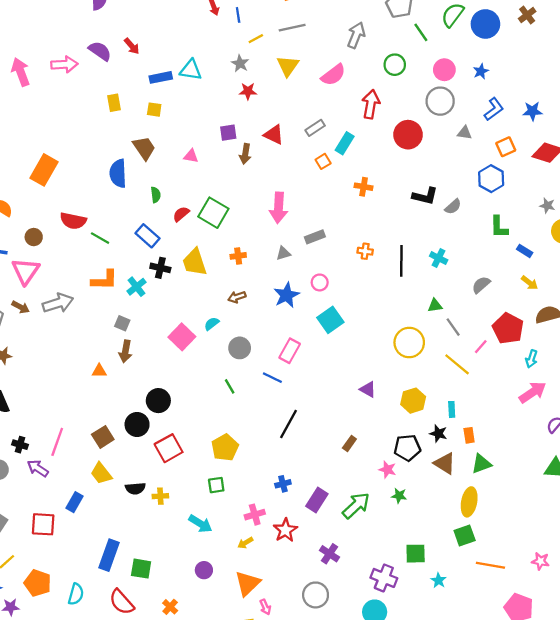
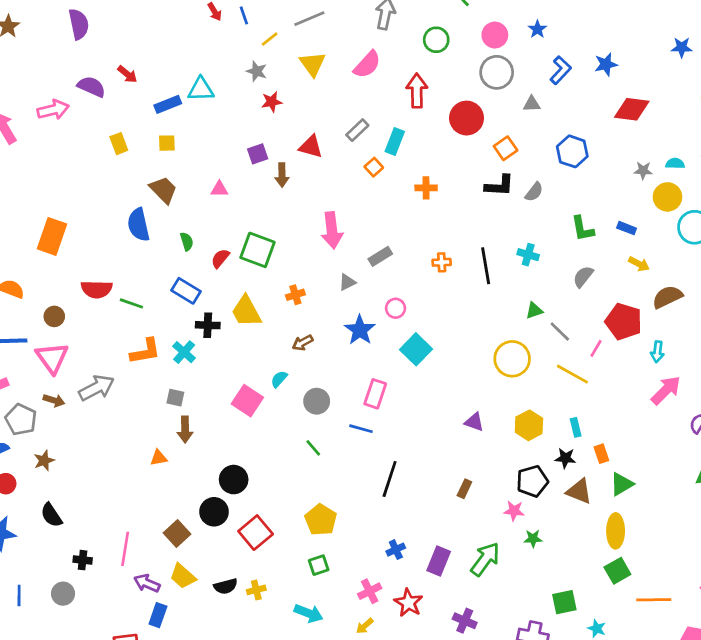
orange square: (506, 147) -> (506, 148), moved
green L-shape: (499, 227) -> (583, 229), moved
purple arrow: (38, 468) -> (147, 583), moved

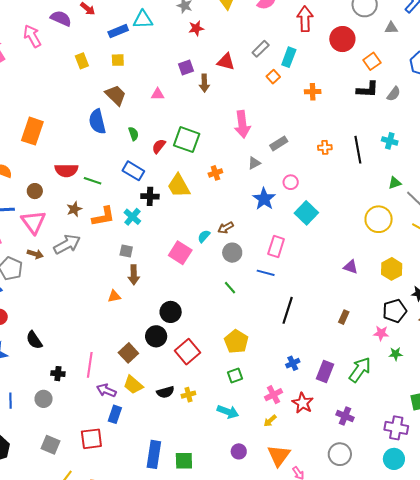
pink arrow: (53, 110) -> (32, 36), turned -105
brown arrow: (303, 343) -> (226, 228), moved
brown star: (44, 461) -> (74, 209), moved

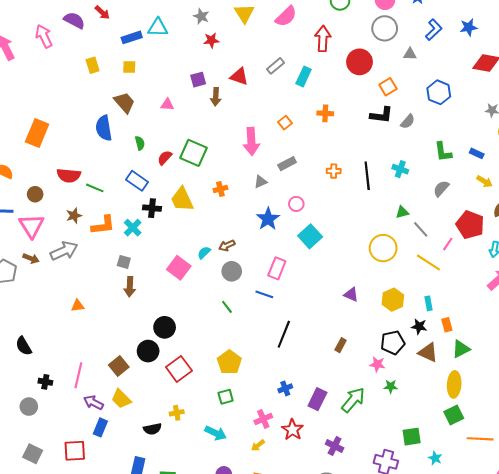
orange square: (273, 77) -> (285, 123), moved
orange triangle: (114, 296) -> (78, 306), moved
black semicircle: (165, 392) -> (152, 429), moved

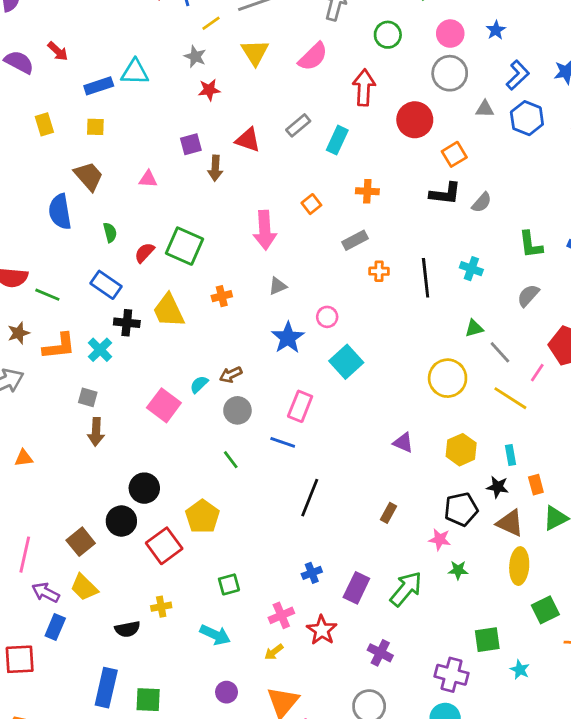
blue hexagon: (439, 92) -> (527, 118), moved
gray rectangle: (287, 164) -> (355, 240), moved
yellow pentagon: (229, 362) -> (202, 516), moved
yellow ellipse: (454, 384) -> (519, 566), moved

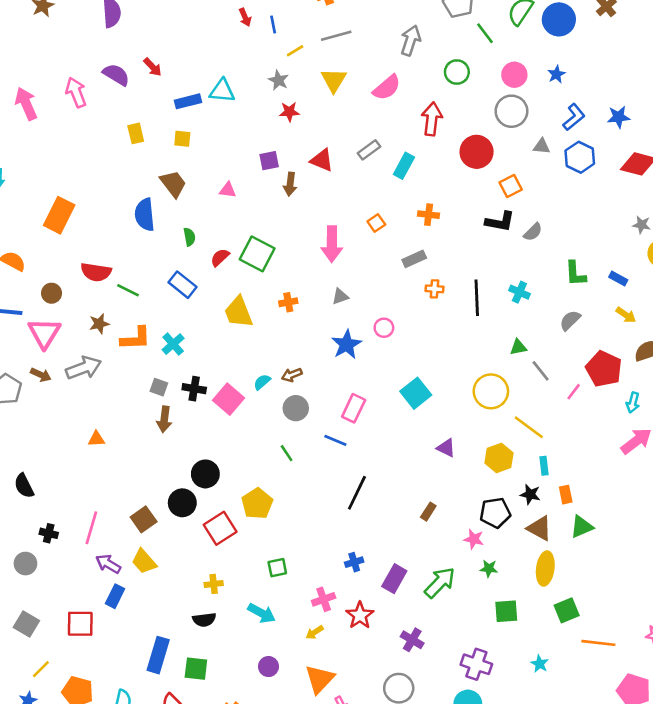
black cross: (127, 323) -> (194, 389), moved
cyan square: (346, 362) -> (416, 393), moved
yellow line: (510, 398) -> (529, 427), moved
black semicircle: (127, 629) -> (204, 620), moved
green square: (487, 640) -> (506, 611), moved

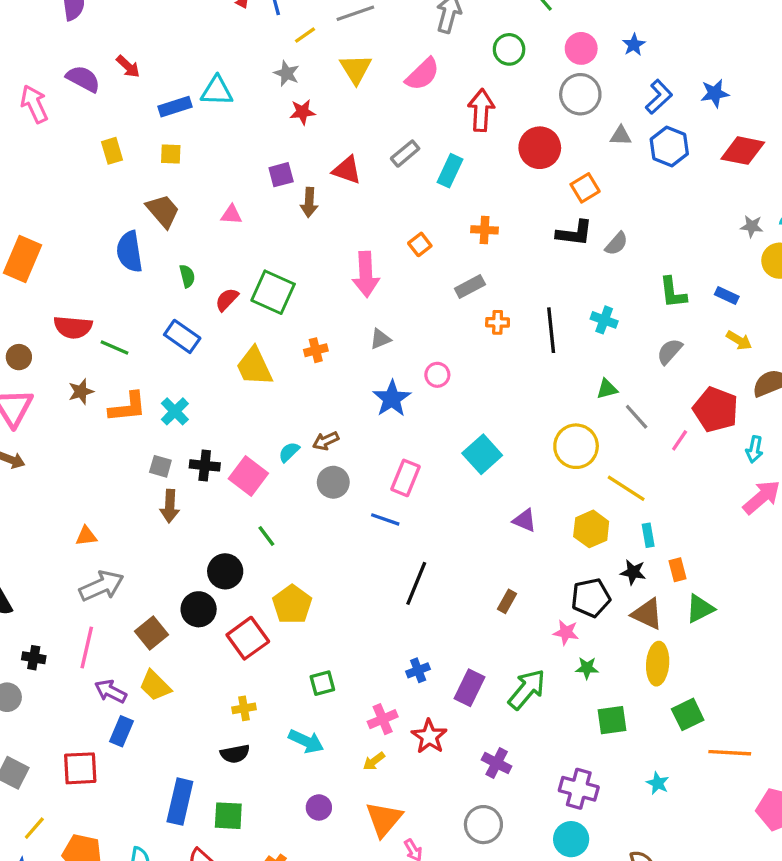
gray arrow: (84, 368) -> (102, 586), moved
green line: (287, 453) -> (266, 536), moved

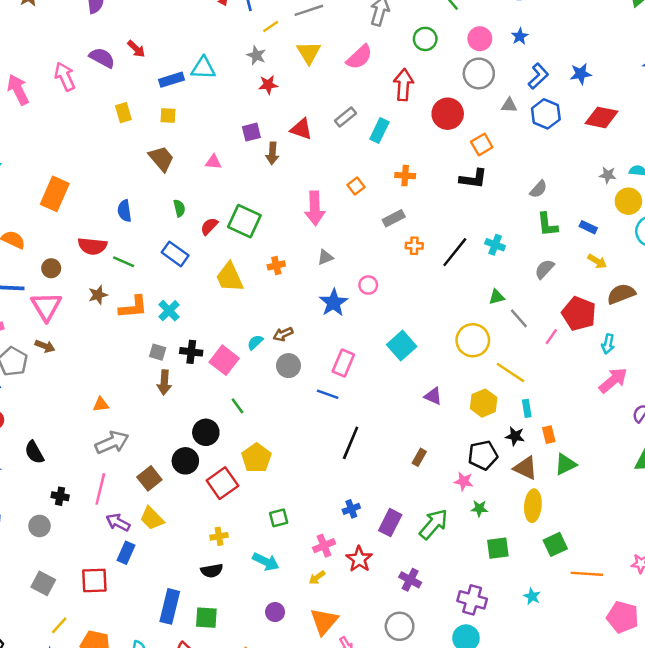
gray semicircle: (616, 244) -> (538, 189), moved
blue semicircle: (129, 252) -> (124, 211), moved, size x0.7
black line: (551, 330) -> (455, 252), turned 44

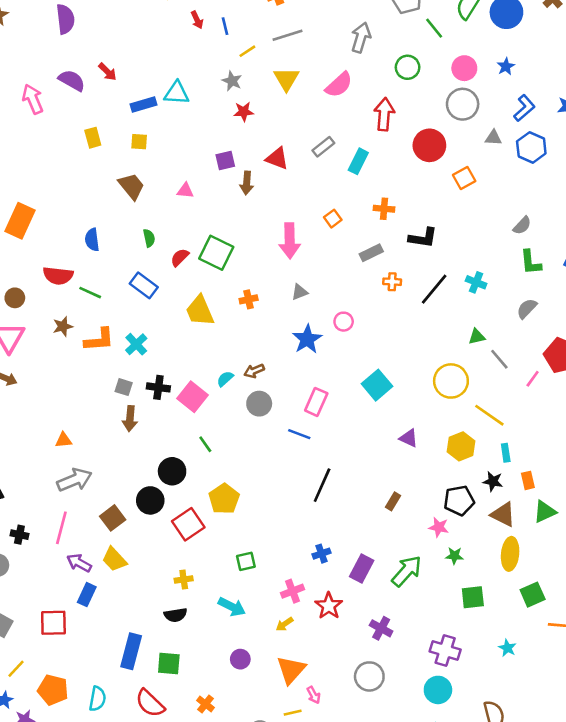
black L-shape: (473, 179) -> (423, 238), moved

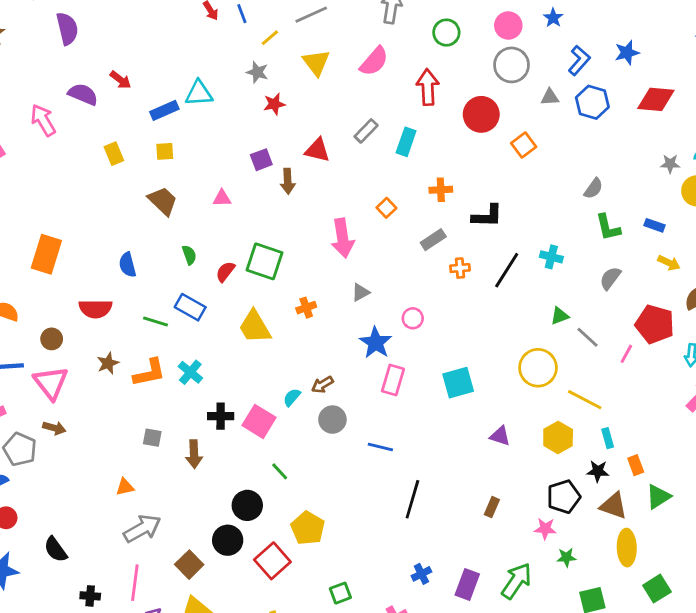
green line: (90, 293) -> (155, 321), moved
cyan square: (377, 385) -> (458, 383), turned 32
gray square: (124, 387) -> (152, 438), moved
pink rectangle: (316, 402) -> (393, 380), moved

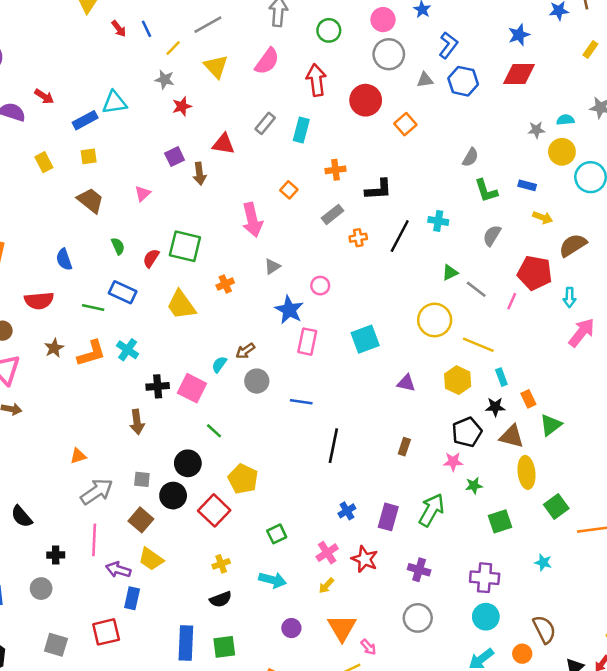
blue star: (627, 53) -> (519, 35), moved
pink triangle: (222, 198) -> (143, 194), turned -36
gray square: (152, 438) -> (142, 479), moved

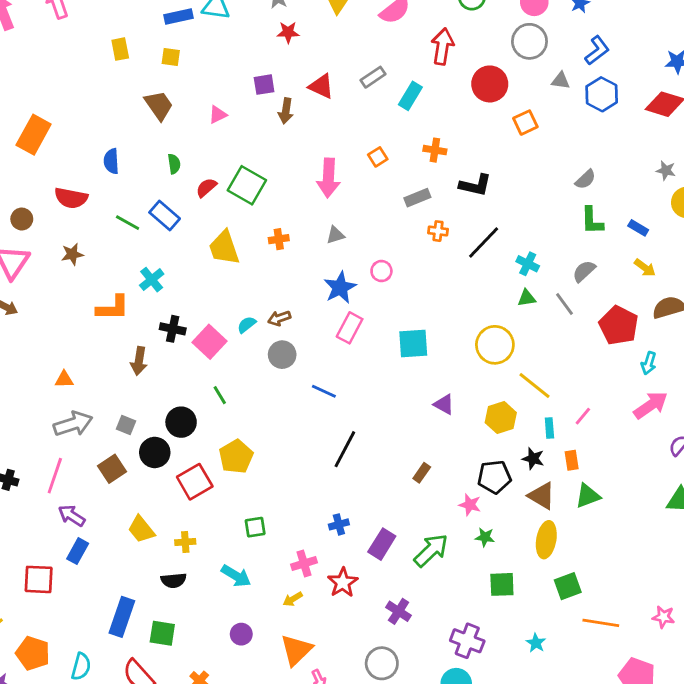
cyan cross: (438, 221) -> (528, 264), moved
gray line: (476, 289) -> (565, 304), moved
pink line: (512, 301) -> (583, 416), moved
orange L-shape: (91, 353) -> (113, 308), moved
yellow trapezoid: (151, 559) -> (141, 529), moved

